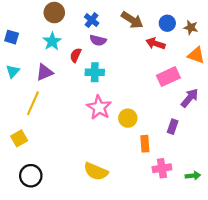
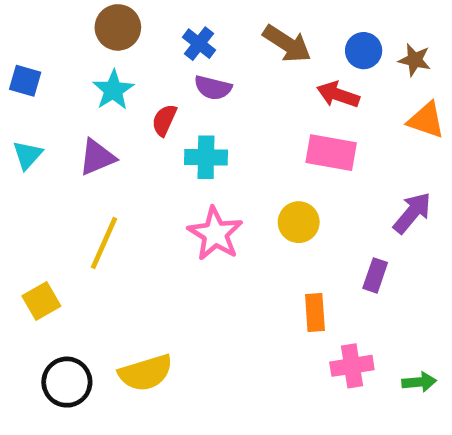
pink rectangle: (168, 77) -> (331, 153), moved, turned 35
yellow line: (33, 103) -> (104, 243), moved
yellow circle: (128, 118) -> (299, 222), moved
yellow semicircle: (96, 171) -> (146, 373), moved, turned -40

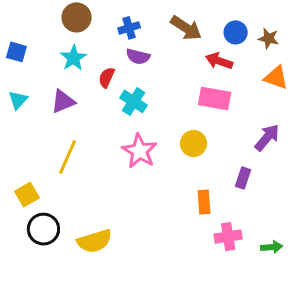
blue cross: (199, 44) -> (129, 28), turned 35
cyan cross: (206, 157) -> (134, 101), turned 32
black circle: (67, 382) -> (43, 229), moved

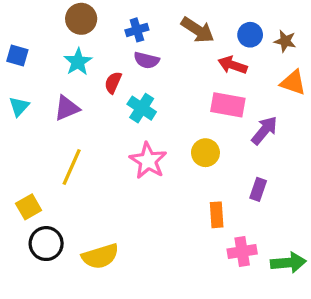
purple arrow: (267, 137) -> (264, 130), moved
green arrow: (272, 247) -> (288, 263), size x1.5

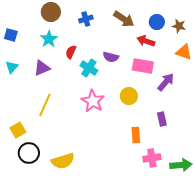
purple semicircle: (146, 60) -> (111, 57), moved
purple rectangle: (258, 189) -> (162, 119), turned -32

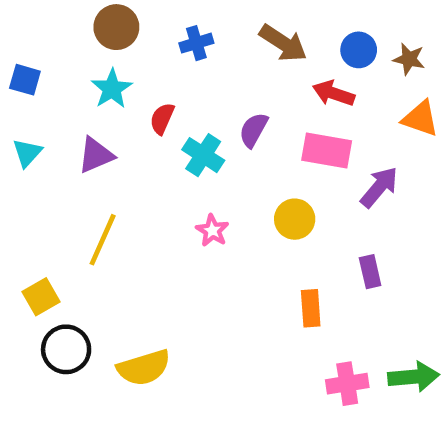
purple semicircle: (111, 57) -> (254, 130), turned 105
pink star: (93, 101) -> (212, 230), size x0.6
pink cross: (152, 158) -> (347, 384), moved

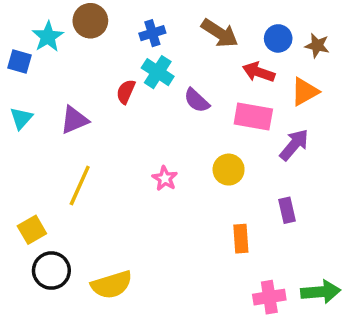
cyan star: (112, 89) -> (48, 37), moved
orange triangle: (420, 119) -> (305, 92), moved, turned -48
purple semicircle: (254, 130) -> (197, 100), turned -76
cyan cross: (203, 155) -> (158, 72), moved

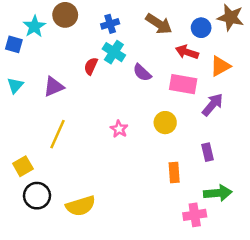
brown star: (317, 46) -> (231, 17), moved, size x1.5
green arrow: (321, 292) -> (218, 193), moved

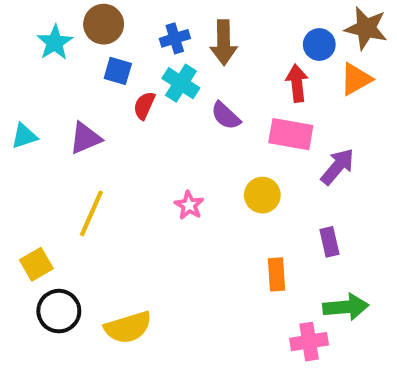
brown arrow: (159, 24) -> (224, 42), moved, turned 56
blue square: (14, 44) -> (118, 71), moved
red arrow: (187, 52) -> (297, 83), turned 65
orange triangle: (220, 66) -> (356, 79), moved
cyan triangle: (15, 85) -> (24, 136), turned 30

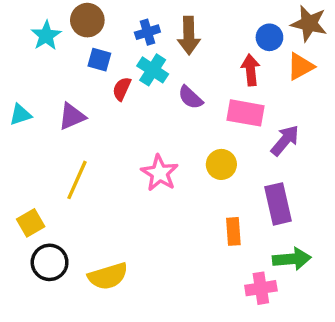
pink star: (189, 205) -> (160, 173), size x1.5
purple rectangle: (329, 242) -> (278, 204), size x1.6

